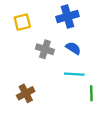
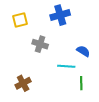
blue semicircle: (73, 48) -> (83, 51), moved

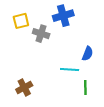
gray cross: (40, 44) -> (41, 34), moved
blue semicircle: (83, 51) -> (88, 54), turned 80

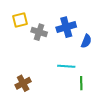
blue cross: (63, 16) -> (66, 27), moved
blue semicircle: (88, 54) -> (86, 41), moved

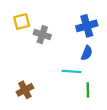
blue cross: (66, 27) -> (87, 26), moved
blue semicircle: (86, 41) -> (87, 53), moved

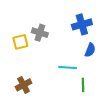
yellow square: (22, 22) -> (20, 42), moved
blue semicircle: (87, 53) -> (90, 50), moved

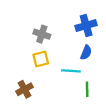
yellow square: (20, 42) -> (41, 59), moved
blue semicircle: (90, 50) -> (86, 52), moved

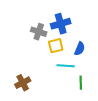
blue cross: (86, 25) -> (61, 24), moved
yellow square: (41, 59) -> (56, 46), moved

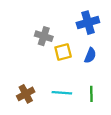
blue cross: (61, 24) -> (88, 23), moved
cyan line: (66, 66) -> (62, 93), moved

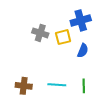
yellow square: (63, 52) -> (63, 37), moved
brown cross: (26, 94) -> (24, 86), turned 35

